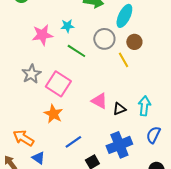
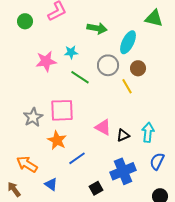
gray star: (31, 74) -> (33, 117), moved
pink square: (58, 84) -> (62, 110), turned -35
blue line: (73, 142) -> (77, 158), moved
blue triangle: (38, 158) -> (51, 184), moved

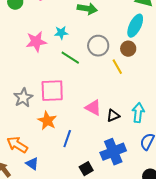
cyan ellipse: (128, 42) -> (135, 26), moved
blue line: (77, 158) -> (67, 139), turned -36
blue triangle: (51, 184) -> (32, 164), moved

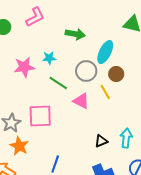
cyan ellipse: (135, 26) -> (105, 52), moved
pink triangle: (93, 108) -> (81, 101), moved
orange star: (47, 121) -> (19, 146), moved

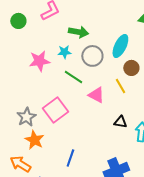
green arrow: (75, 34) -> (78, 32), moved
gray circle: (86, 71) -> (92, 56), moved
pink square: (40, 116) -> (55, 110), turned -35
black triangle: (101, 141) -> (120, 122), moved, turned 32

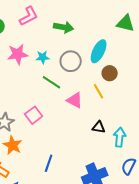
green arrow: (78, 32) -> (64, 27), moved
pink star: (39, 61) -> (18, 54), moved
pink square: (55, 110) -> (34, 115), size x0.7

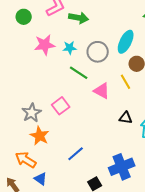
green arrow: (64, 27) -> (79, 18), moved
blue line: (49, 163) -> (76, 154), turned 30

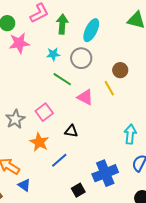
green arrow: (79, 18) -> (62, 24), turned -96
cyan ellipse: (126, 42) -> (91, 30), moved
pink star: (45, 45) -> (19, 43), moved
black triangle: (126, 118) -> (71, 131), moved
orange star: (40, 136) -> (39, 142), moved

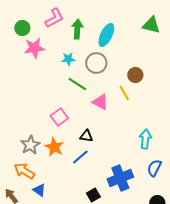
gray star: (15, 119) -> (30, 145), moved
blue line: (59, 160) -> (80, 157), moved

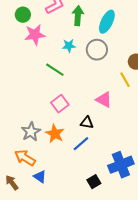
green line: (77, 84) -> (55, 70), moved
pink triangle: (100, 102) -> (104, 100), moved

